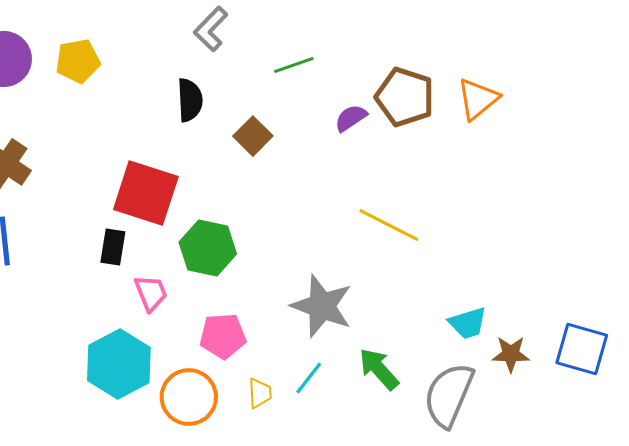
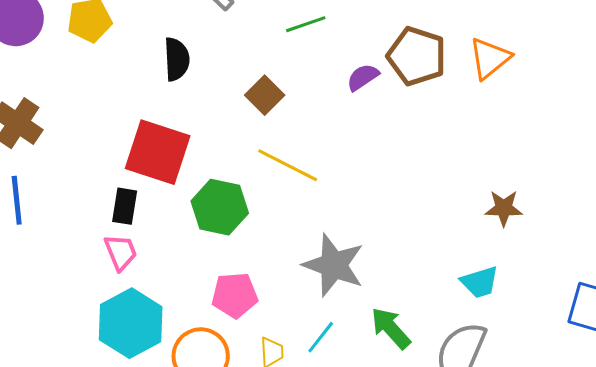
black semicircle: (190, 100) -> (177, 59), moved
yellow line: (389, 225) -> (288, 165), moved
pink trapezoid: (151, 293) -> (121, 252), moved
brown star: (511, 354) -> (504, 208), moved

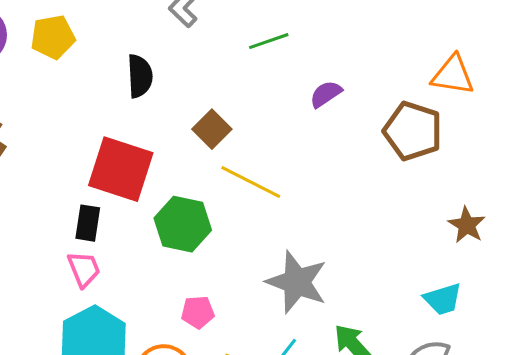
brown pentagon: (417, 56) -> (413, 131), moved
orange triangle: (490, 58) -> (453, 75), turned 48
brown square: (265, 95) -> (212, 129), moved
brown star: (504, 208) -> (467, 225), turned 30
pink pentagon: (235, 295) -> (198, 312), size x0.7

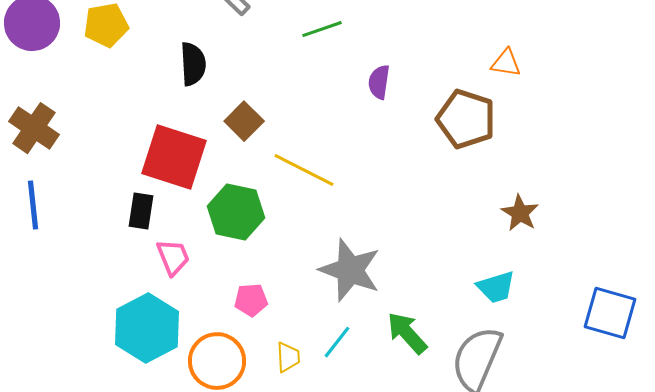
orange triangle: (453, 75) -> (506, 63), size x0.7
purple semicircle: (326, 94) -> (379, 82), turned -48
brown square: (212, 129) -> (244, 121), moved
pink trapezoid: (84, 269) -> (173, 257), moved

